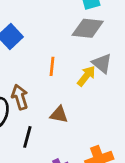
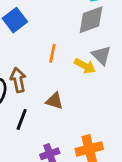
gray diamond: (88, 28) -> (91, 20), turned -32
yellow arrow: (86, 76) -> (85, 66), turned 75

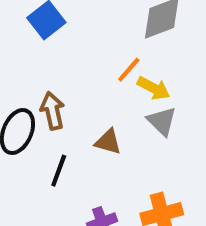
orange line: (52, 53) -> (129, 70), moved, turned 30
gray triangle: (101, 55) -> (162, 121), moved

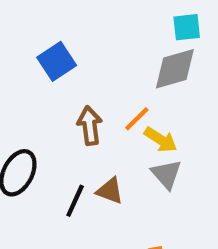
brown arrow: (53, 111) -> (90, 126), moved
black line: (59, 171) -> (75, 201), moved

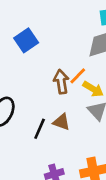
brown arrow: (90, 126) -> (61, 82), moved

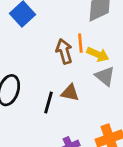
orange line: (78, 76) -> (80, 43), turned -42

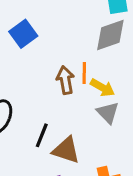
brown triangle: (70, 93) -> (66, 150), moved, size x1.4

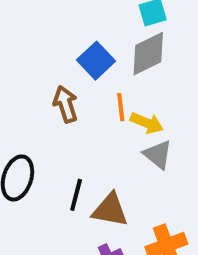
blue square: (23, 34) -> (96, 61), moved
brown arrow: (65, 80) -> (65, 104), moved

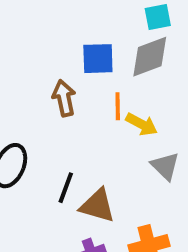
blue square: (96, 61) -> (98, 59), turned 36
gray triangle: (158, 155) -> (165, 166), moved

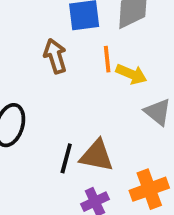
black line: (66, 188) -> (66, 158), moved

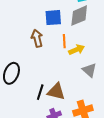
yellow arrow: (131, 74) -> (77, 50), turned -49

